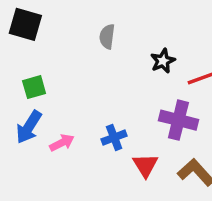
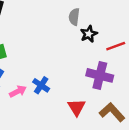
gray semicircle: (107, 37) -> (74, 17), moved
blue cross: (114, 137) -> (41, 85), moved, turned -35

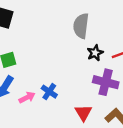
gray semicircle: (74, 17) -> (81, 26), size x1.5
black star: (89, 34) -> (95, 53), moved

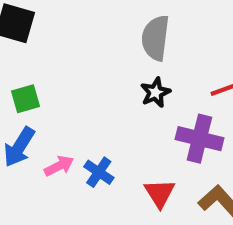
black star: (95, 53) -> (155, 92), moved
blue cross: (49, 92) -> (99, 172), moved

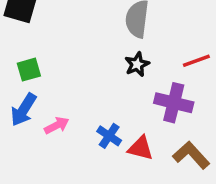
blue cross: (99, 172) -> (109, 136), moved
red triangle: (160, 193) -> (141, 148), turned -44

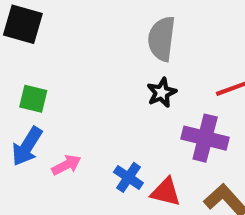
green square: (29, 70) -> (33, 99), turned 30

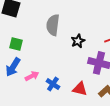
gray semicircle: (162, 39) -> (53, 25), moved
blue cross: (128, 177) -> (53, 84), moved

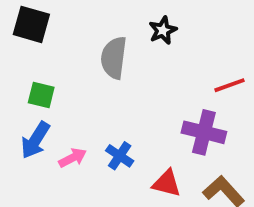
black star: (78, 41) -> (163, 30), moved
blue cross: (53, 84) -> (120, 156), moved

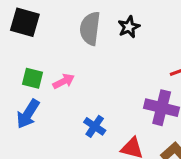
gray semicircle: (114, 58) -> (90, 28), moved
pink arrow: (73, 158) -> (64, 81), moved

